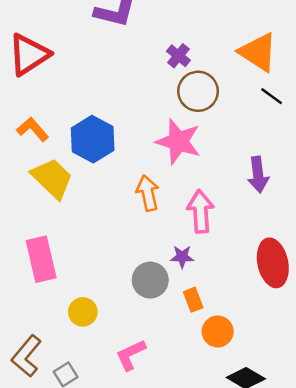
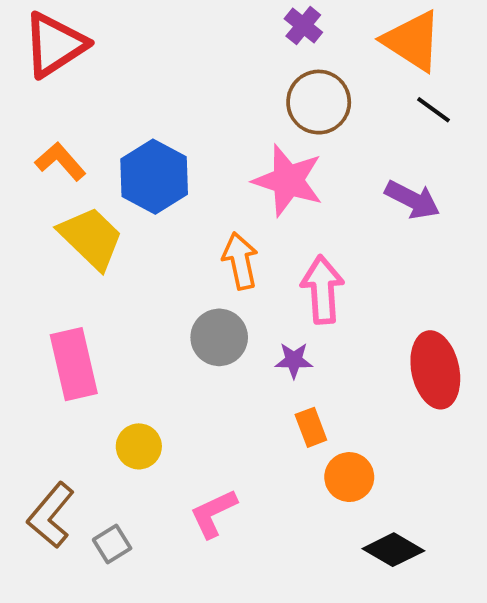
purple cross: (178, 56) -> (303, 26), moved
purple arrow: (258, 175) -> (412, 200), moved, turned -56
gray circle: (150, 280) -> (219, 337), moved

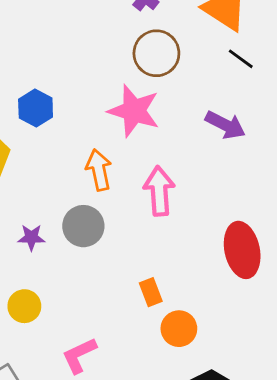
blue hexagon: (154, 177) -> (36, 108), size x0.7
purple star: (294, 360) -> (31, 237), moved

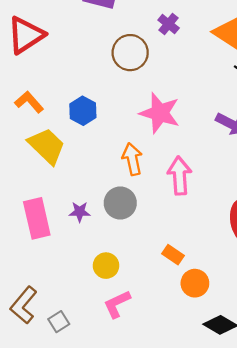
brown circle: (156, 53) -> (130, 53), moved
orange rectangle: (151, 292) -> (173, 255), turned -35
yellow circle: (24, 306) -> (106, 266), moved

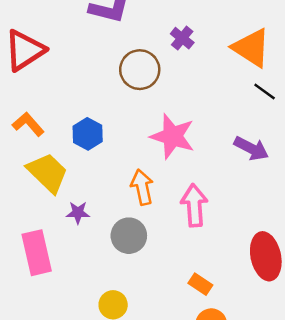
purple star: (80, 212) -> (78, 213), moved
orange rectangle: (173, 255) -> (200, 284), moved

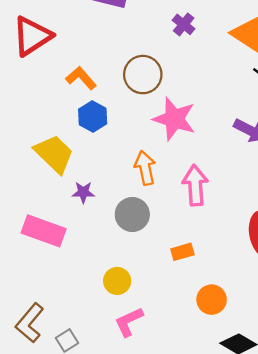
brown circle: (140, 70) -> (143, 75), moved
orange L-shape: (28, 124) -> (81, 78), moved
pink rectangle: (37, 253) -> (44, 231), turned -57
orange rectangle: (200, 284) -> (182, 252), moved, turned -50

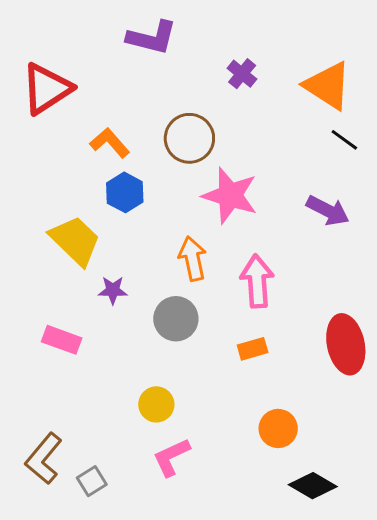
pink rectangle: (44, 231) -> (62, 340), size x0.7
orange rectangle: (182, 252) -> (253, 349), moved

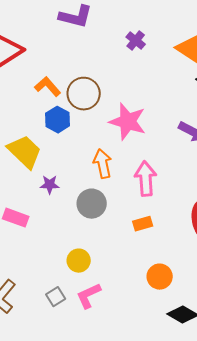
brown circle: (189, 138) -> (84, 94), moved
gray square: (92, 481) -> (56, 297), moved

